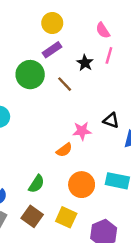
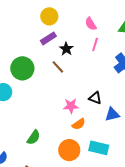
black star: (85, 63) -> (66, 49), moved
green circle: (30, 75) -> (22, 68), moved
orange semicircle: (64, 150) -> (79, 124), moved
green semicircle: (36, 184) -> (34, 137), moved

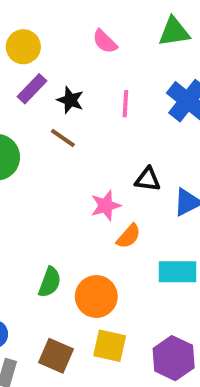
pink line: (95, 45) -> (125, 104), moved
orange circle: (69, 150) -> (96, 296), moved

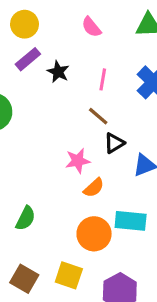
brown line: (63, 138) -> (98, 116), moved
black triangle: (148, 179) -> (114, 143), turned -45
orange circle: (96, 296) -> (94, 234), moved

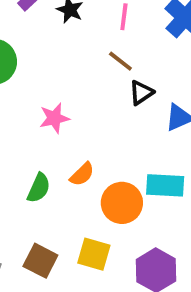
pink star: (78, 161) -> (54, 118), moved
orange semicircle: (94, 188) -> (82, 174), moved

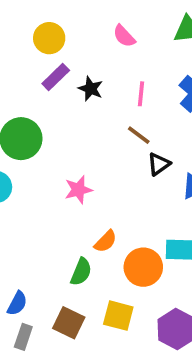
green semicircle: (39, 188) -> (81, 272), moved

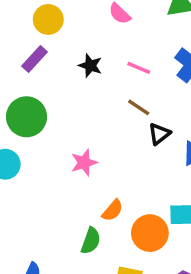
purple rectangle: (56, 77) -> (34, 59), moved
pink line: (141, 94) -> (139, 68), turned -70

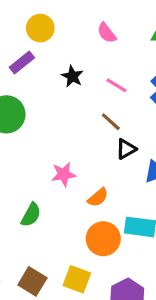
pink star: (84, 163) -> (64, 174), moved
orange semicircle: (113, 210) -> (98, 197), moved
green semicircle: (91, 241) -> (31, 215), moved

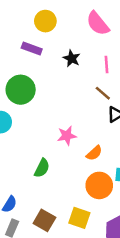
pink semicircle: (107, 33) -> (98, 23), size x1.5
purple rectangle: (22, 62) -> (32, 48), turned 60
pink line: (116, 85) -> (107, 65), turned 56

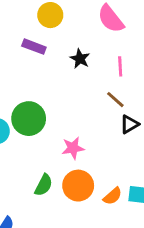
green circle: (21, 90) -> (29, 119), moved
orange semicircle: (94, 153) -> (113, 196), moved
orange circle: (99, 185) -> (78, 186), moved

